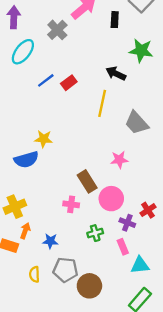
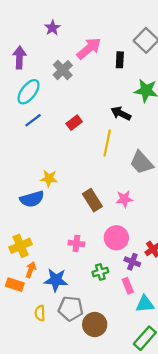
blue line: (46, 80) -> (33, 120), moved
brown rectangle: (87, 181) -> (92, 200), moved
blue star: (50, 241) -> (56, 280), size x1.5

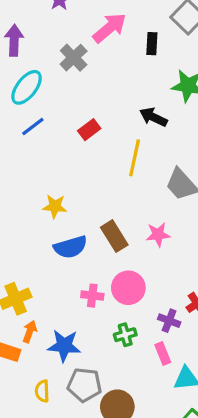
blue semicircle: (32, 199) -> (70, 247), moved
pink circle: (116, 238) -> (128, 288), moved

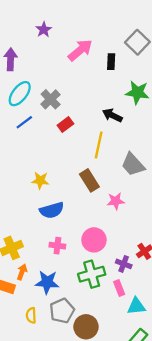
gray cross: (74, 58) -> (51, 99), moved
brown rectangle: (114, 236) -> (89, 180), moved
pink cross: (92, 296) -> (57, 246), moved
green cross: (125, 335) -> (92, 274), size x1.6
gray pentagon: (84, 385) -> (62, 311), turned -30

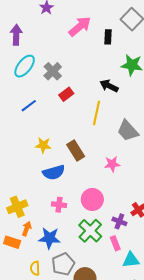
blue line: (24, 122) -> (29, 106), moved
brown rectangle: (89, 180) -> (76, 150), moved
green cross: (92, 274) -> (90, 231), turned -30

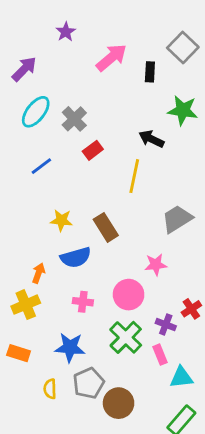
purple arrow: (16, 35) -> (24, 69), turned 42
gray trapezoid: (128, 131) -> (177, 219), moved, turned 100
pink star: (112, 164) -> (156, 265), moved
orange arrow: (27, 229) -> (39, 273), moved

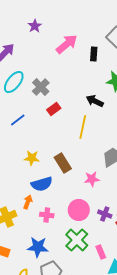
pink star: (156, 265) -> (92, 179), moved
orange arrow: (39, 273) -> (28, 202), moved
purple cross: (166, 325) -> (105, 214), moved

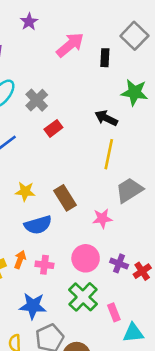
yellow line: (83, 127) -> (109, 154), moved
orange arrow: (28, 202) -> (20, 260), moved

